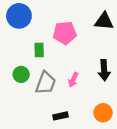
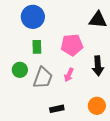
blue circle: (19, 16) -> (33, 17), moved
pink pentagon: (65, 33) -> (72, 45), moved

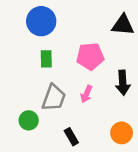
green circle: (20, 70) -> (29, 120), moved
black rectangle: (57, 109) -> (71, 137), turned 72

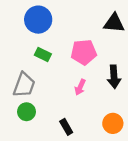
green rectangle: (46, 59) -> (43, 55), turned -63
gray trapezoid: (54, 98) -> (24, 85), moved

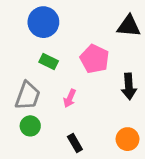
pink pentagon: (84, 52) -> (95, 59), turned 30
pink arrow: (80, 87) -> (70, 98), moved

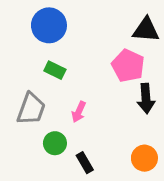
pink pentagon: (95, 59) -> (128, 66), moved
green circle: (30, 126) -> (55, 143), moved

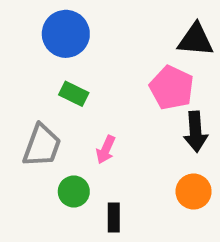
orange circle: (144, 158) -> (194, 192), moved
black rectangle: (85, 163) -> (114, 217), turned 30

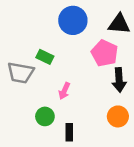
blue circle: (66, 34) -> (73, 20), moved
gray trapezoid: (42, 146) -> (21, 73), moved, turned 80

